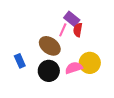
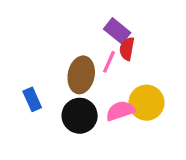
pink line: (63, 30) -> (109, 62), moved
brown ellipse: (50, 46) -> (81, 75), turned 65

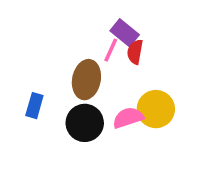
pink line: (109, 62) -> (111, 50), moved
blue rectangle: (32, 99) -> (34, 106), turned 40

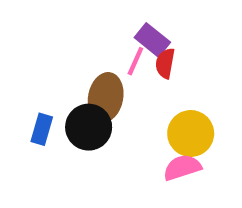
pink semicircle: (128, 118) -> (182, 168), moved
black circle: (85, 123) -> (89, 127), moved

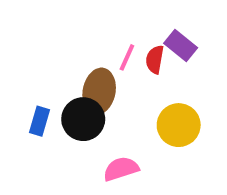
purple rectangle: (152, 40) -> (181, 46), moved
pink semicircle: (182, 168) -> (121, 169), moved

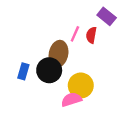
purple rectangle: (181, 46) -> (107, 16), moved
yellow circle: (179, 125) -> (81, 85), moved

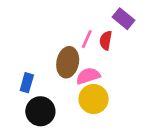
black circle: (49, 70) -> (40, 111), moved
pink semicircle: (71, 100) -> (88, 76), moved

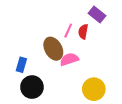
brown ellipse: (68, 62) -> (53, 49), turned -40
yellow circle: (94, 99) -> (94, 89), moved

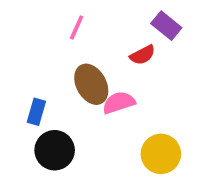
pink line: (68, 31) -> (77, 27), moved
red semicircle: (83, 32) -> (143, 55), turned -128

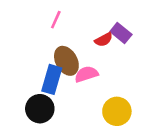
purple rectangle: (166, 26) -> (121, 33), moved
blue rectangle: (36, 112) -> (52, 79), moved, size x1.5

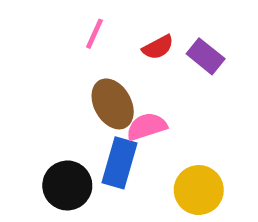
red semicircle: (104, 40) -> (158, 47), moved
blue rectangle: (52, 79) -> (119, 163), moved

